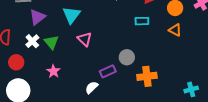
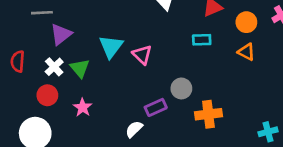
cyan triangle: (72, 15) -> (111, 47), moved
pink triangle: (85, 39) -> (142, 55), moved
red circle: (16, 62) -> (47, 95), moved

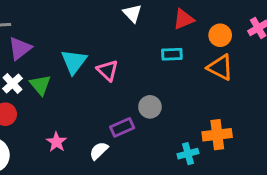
orange triangle: (246, 52) -> (220, 67), size x1.4
pink star: (83, 107) -> (56, 142), moved
orange cross: (208, 114) -> (217, 135), moved
cyan cross: (268, 132) -> (188, 154), moved

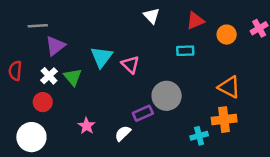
orange triangle: (220, 67) -> (229, 87), moved
gray circle: (150, 107) -> (167, 96), size x1.5

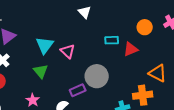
red triangle: (195, 21) -> (131, 49), moved
green triangle: (73, 77) -> (41, 71), moved
orange triangle: (229, 87) -> (158, 73), moved

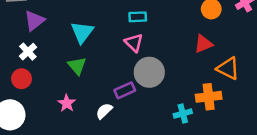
cyan rectangle: (112, 40) -> (138, 17), moved
red triangle: (131, 49) -> (203, 44), moved
pink triangle: (68, 51) -> (134, 43), moved

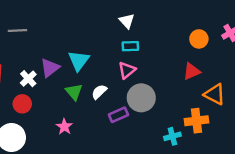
purple triangle: (34, 21) -> (50, 68), moved
pink triangle: (134, 43) -> (127, 70), turned 36
white semicircle: (104, 111) -> (99, 92), moved

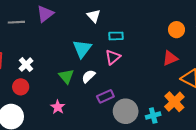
white triangle: (127, 21) -> (94, 16), moved
cyan triangle: (79, 61) -> (82, 49), moved
purple triangle: (50, 68) -> (45, 14), moved
gray circle: (141, 98) -> (126, 111), moved
orange cross: (197, 121) -> (174, 102), turned -36

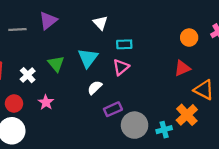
green triangle: (66, 76) -> (56, 64), moved
red circle: (21, 87) -> (14, 103), moved
pink star: (58, 107) -> (46, 102), moved

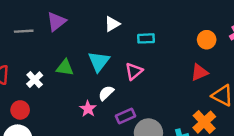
white triangle: (100, 23) -> (112, 24), turned 42
cyan rectangle: (124, 44) -> (146, 38), moved
green triangle: (56, 64) -> (65, 68), turned -42
pink star: (46, 102) -> (88, 109), moved

